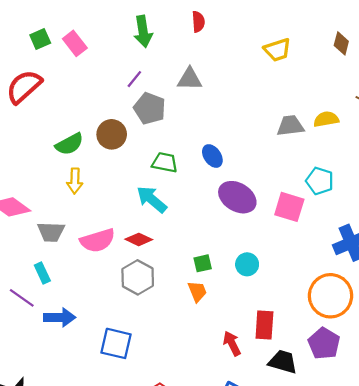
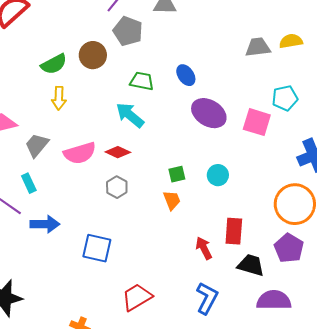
cyan pentagon: (320, 181) -> (285, 98), turned -30
gray trapezoid: (51, 232) -> (37, 145), turned 128
gray hexagon: (138, 277) -> (117, 187), size x0.7

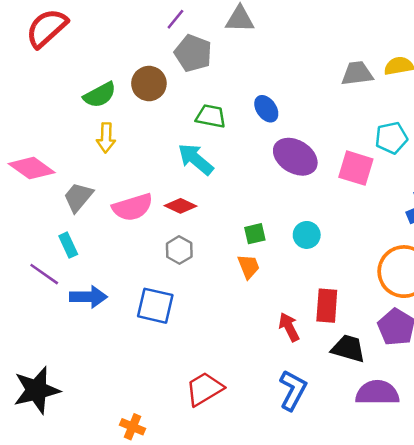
blue square: (97, 248) -> (155, 306), moved

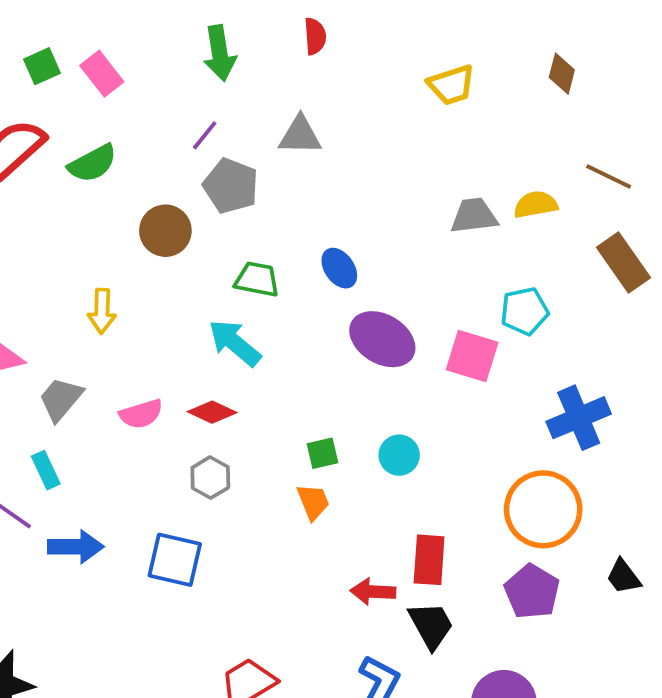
green semicircle: (100, 95) -> (92, 163), moved
pink semicircle: (133, 207) -> (141, 414), size x0.7
red arrow: (289, 327) -> (373, 592), turned -60
black trapezoid: (348, 349) -> (431, 625), moved, turned 45

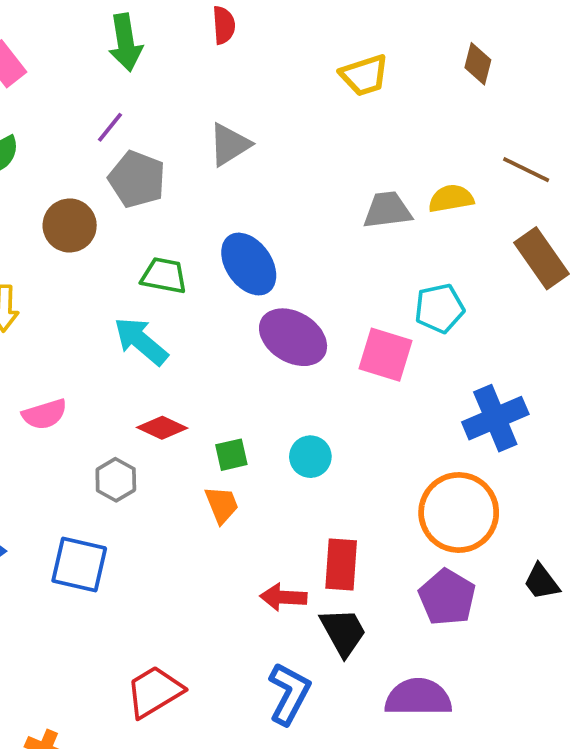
gray triangle: (300, 135) -> (229, 145), moved, turned -33
blue ellipse: (339, 268) -> (249, 264), size x1.5
red diamond: (212, 412) -> (162, 428), moved

